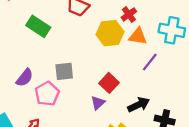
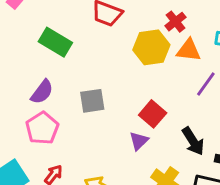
purple semicircle: (25, 78) -> (42, 92), moved
pink pentagon: (47, 94) -> (42, 128), moved
black arrow: (139, 105) -> (193, 141), turned 85

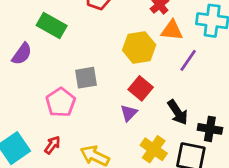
yellow hexagon: (151, 47) -> (139, 48), moved
purple semicircle: (42, 92) -> (22, 54), moved
pink pentagon: (42, 128) -> (61, 102), moved

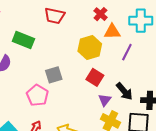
purple triangle: (129, 113) -> (105, 100), moved

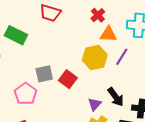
yellow hexagon: (90, 48) -> (95, 58), moved
red square: (95, 77) -> (68, 79), moved

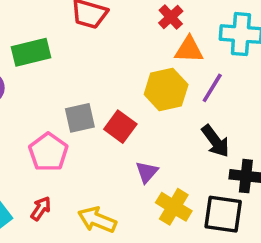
green rectangle: (16, 35) -> (31, 52), turned -40
black arrow: (116, 97) -> (215, 141), moved
purple triangle: (95, 104) -> (147, 172), moved

